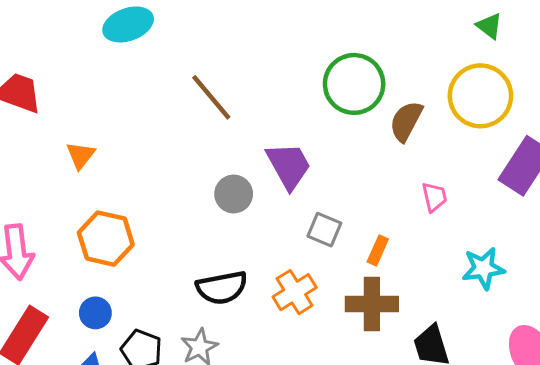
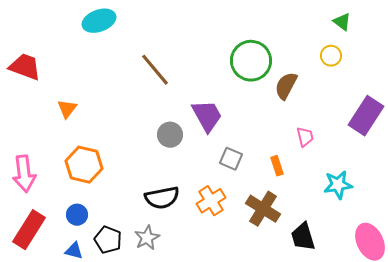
yellow circle: (480, 96) -> (331, 56), moved, size x0.5
orange rectangle: (378, 250) -> (277, 166), moved, turned -42
brown cross: (372, 304) -> (263, 209), turned 32

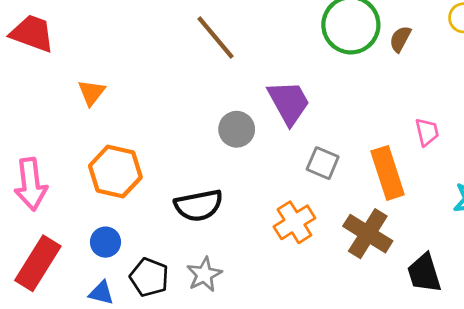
brown semicircle: (286, 86) -> (400, 39), moved, size x0.7
orange rectangle: (277, 166) -> (388, 173), size x1.8
black semicircle: (162, 198) -> (199, 205), moved

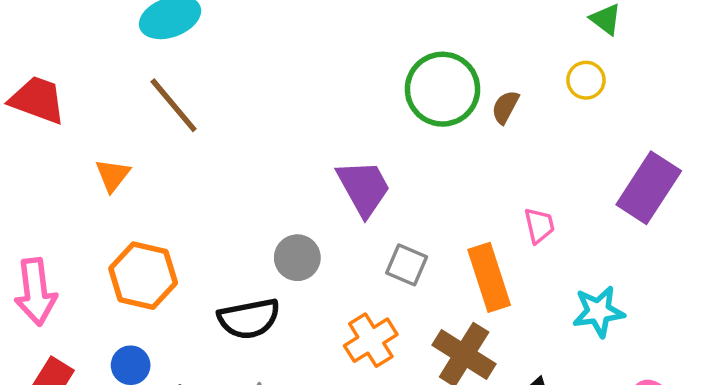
brown line: (215, 38) -> (174, 105), moved
gray circle: (237, 129) -> (297, 258), moved

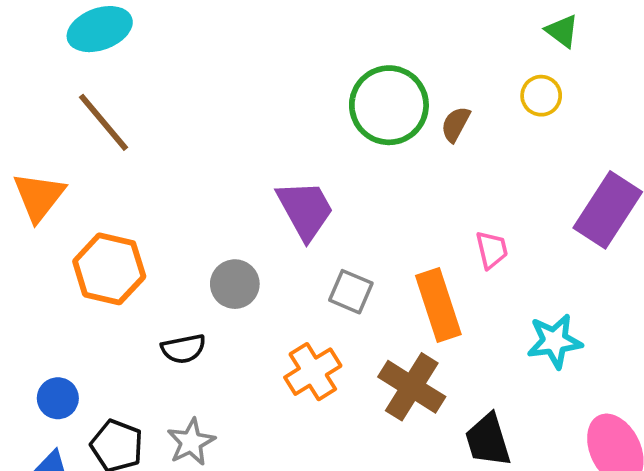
orange triangle: (113, 175) -> (39, 197), size x1.4
orange hexagon: (143, 276) -> (109, 269), moved
black semicircle: (249, 319) -> (183, 349), size x0.7

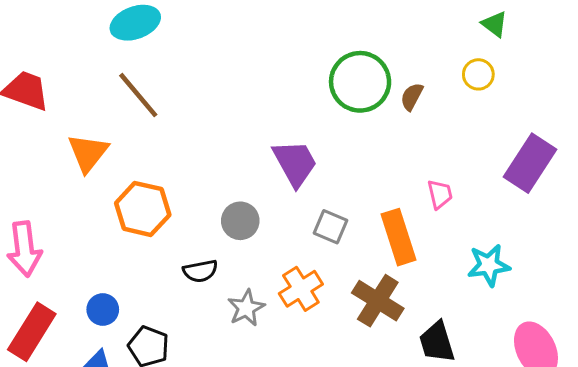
gray star: (191, 442) -> (246, 308), moved

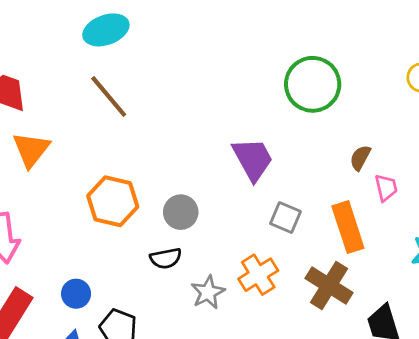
brown semicircle: (412, 97) -> (360, 158), moved
orange triangle: (88, 153) -> (31, 150), moved
gray circle: (240, 221) -> (181, 212), moved

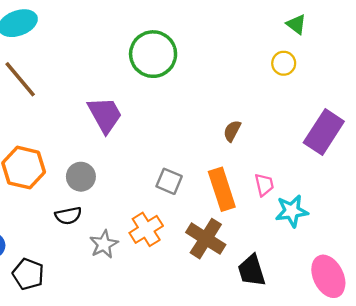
green circle: (313, 84) -> (153, 54), moved
purple trapezoid: (253, 159) -> (105, 115), moved
pink trapezoid: (386, 188) -> (264, 185), moved

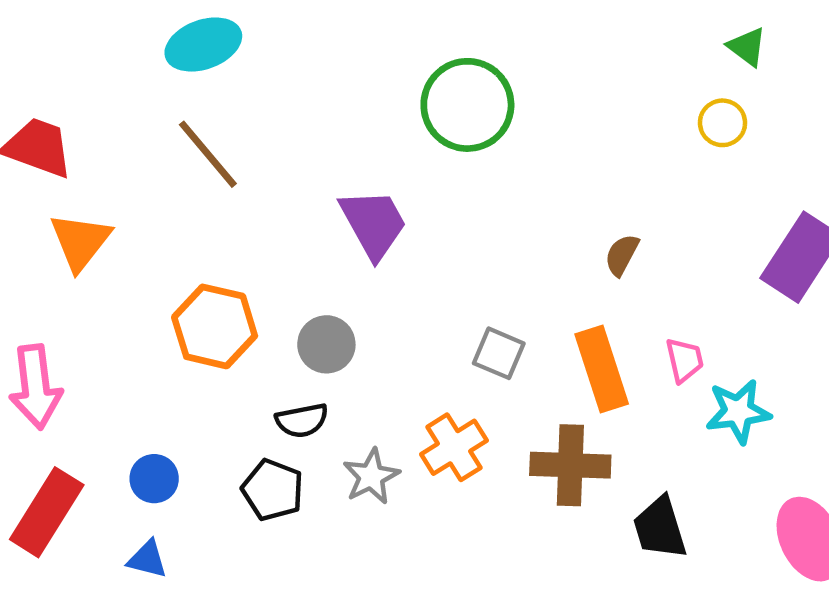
brown cross: (206, 239) -> (570, 465), turned -30
black pentagon: (28, 274) -> (273, 490), moved

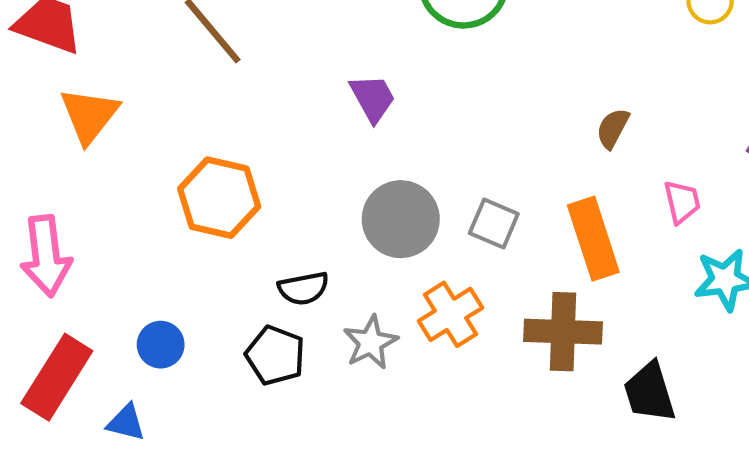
purple trapezoid: (373, 224) -> (373, 98), size x0.7
gray circle: (326, 344) -> (401, 219), moved, size x1.4
pink trapezoid: (684, 360) -> (682, 202), moved
blue triangle: (147, 559) -> (126, 422), moved

